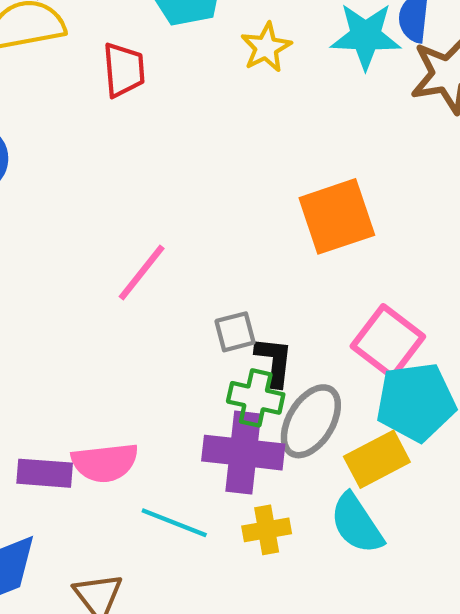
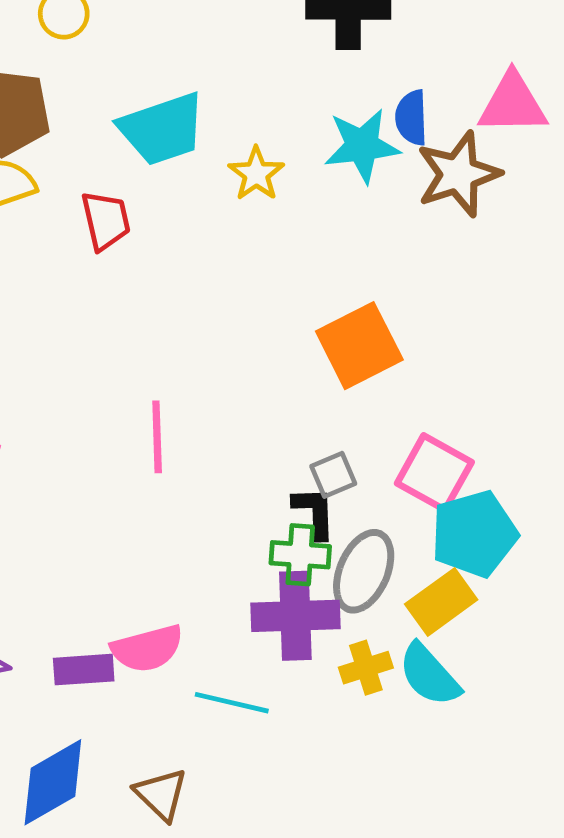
pink line: (142, 272) -> (157, 437), turned -32
gray square: (235, 332) -> (333, 475), moved
yellow cross: (267, 530) -> (366, 668), moved

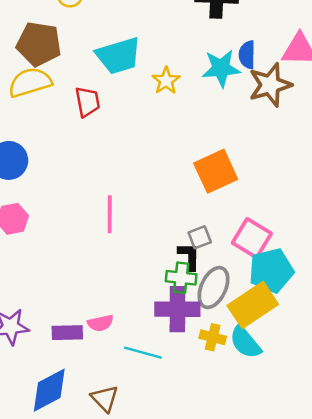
yellow rectangle: (441, 602) -> (253, 305), size x1.4
pink semicircle: (147, 648) -> (100, 323), size x0.7
yellow cross: (366, 668) -> (213, 337), turned 30

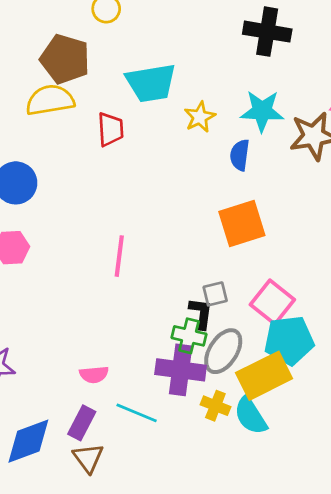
blue semicircle: (247, 55) -> (240, 155), moved
purple rectangle: (67, 333) -> (82, 423), moved, turned -68

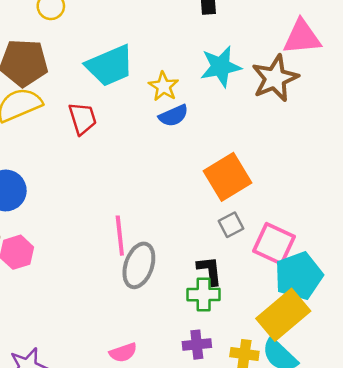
blue semicircle: (240, 155) -> (174, 116), moved, turned -108
gray square: (215, 294) -> (231, 225), moved
gray ellipse: (223, 351) -> (139, 265), moved
purple cross: (181, 370) -> (197, 345), moved, size x0.6

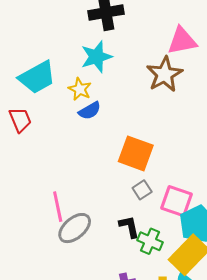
cyan star: (221, 67) -> (96, 57), moved
orange square: (227, 177) -> (136, 153), turned -33
gray ellipse: (139, 265) -> (75, 228), turned 36
green cross: (204, 295) -> (150, 241), moved, turned 30

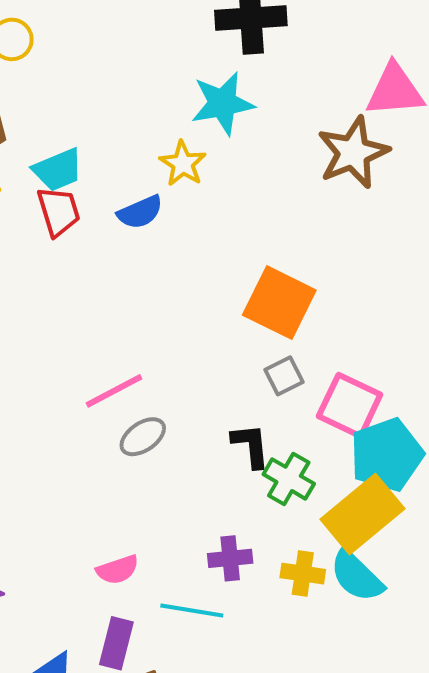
cyan trapezoid: (37, 77) -> (58, 170), moved, size x0.7
blue semicircle: (90, 111) -> (140, 212), moved
pink line: (58, 207) -> (114, 391), turned 68
gray ellipse: (75, 228) -> (143, 437), size x0.7

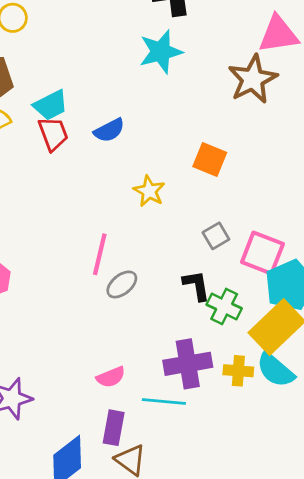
yellow star: (183, 164) -> (149, 191), moved
orange square: (279, 303) -> (210, 159), moved, size x0.7
pink line: (114, 391) -> (100, 254), turned -45
purple cross: (230, 558) -> (188, 364), size x1.6

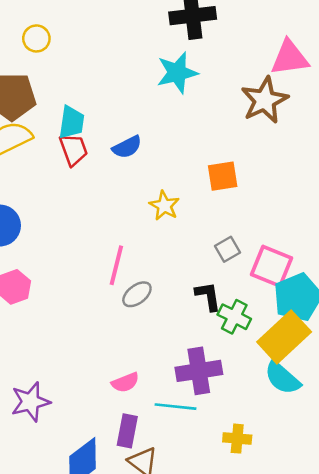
cyan trapezoid: (51, 105) -> (72, 122), turned -56
orange square: (210, 159) -> (223, 176), turned -32
yellow cross: (238, 371) -> (237, 439), moved

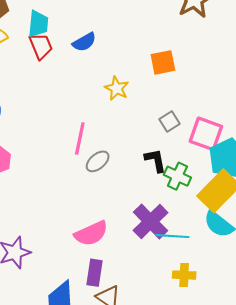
purple cross: (199, 371) -> (151, 221), turned -33
pink semicircle: (125, 382) -> (91, 233), size x1.5
cyan line: (176, 407) -> (172, 236), moved

